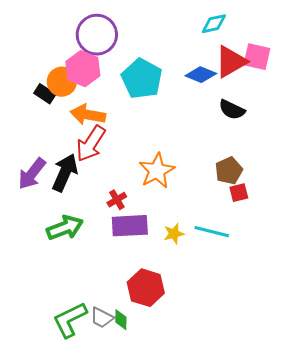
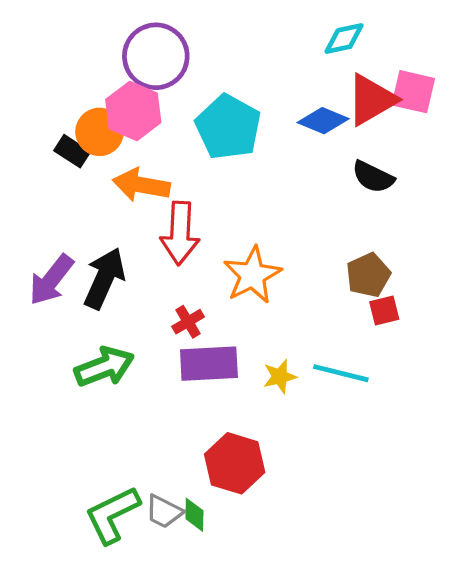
red arrow: (91, 144) -> (180, 233), moved, turned -30

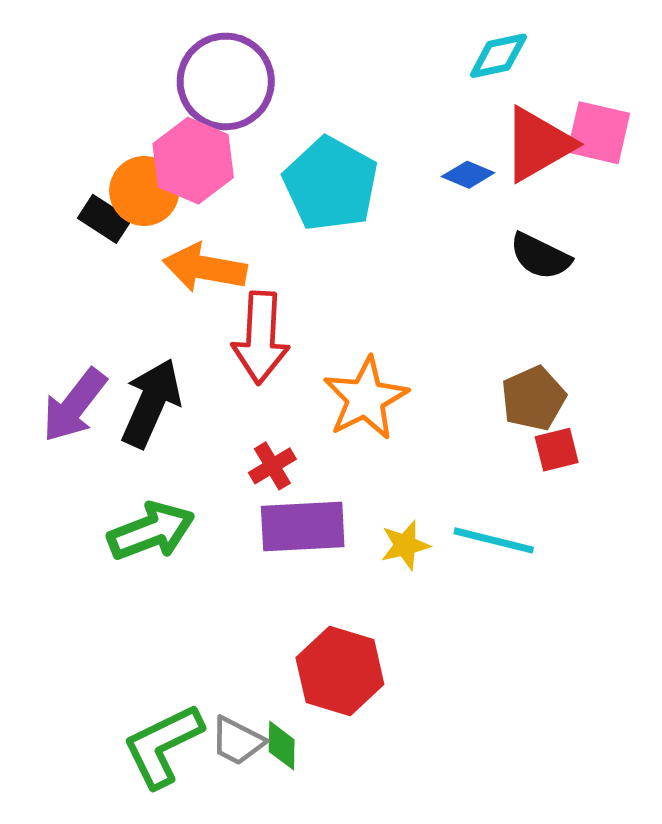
blue diamond: (323, 121) -> (468, 175), size x0.7

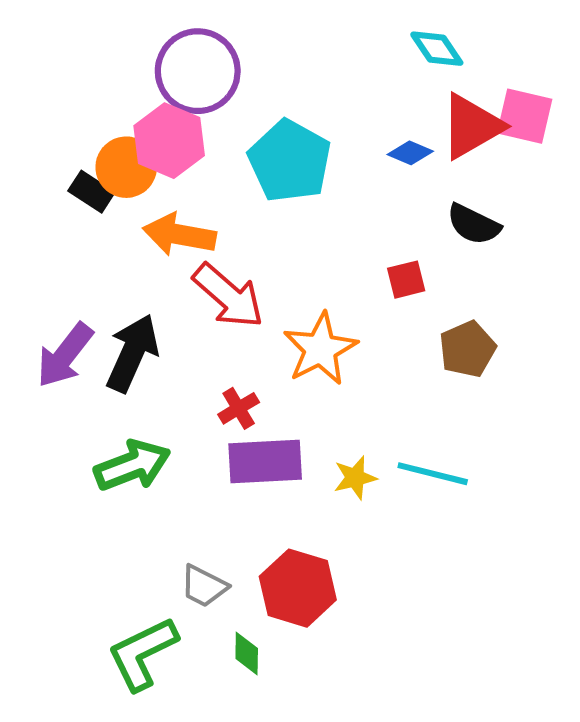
cyan diamond: (498, 56) -> (437, 49), turned 68
red arrow: (261, 338) -> (228, 296), turned -52
red square: (557, 450) -> (406, 280), moved
gray trapezoid: (237, 741) -> (204, 586), moved

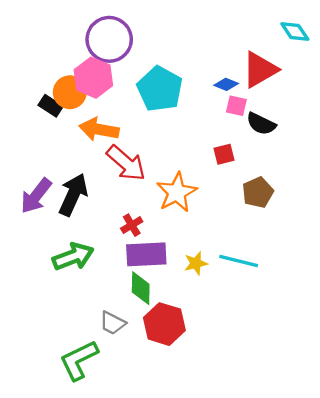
cyan diamond: (437, 49) -> (295, 31), moved
pink square: (525, 116) -> (236, 106), moved, size x0.7
green diamond: (247, 653) -> (141, 288), moved, size x1.4

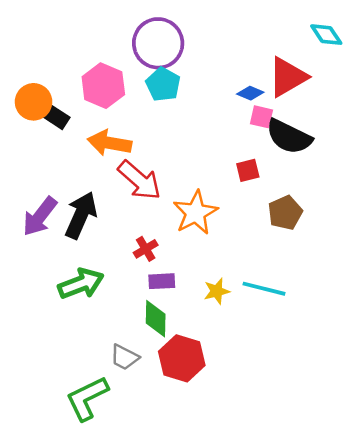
purple circle: (109, 39) -> (158, 43), moved
cyan pentagon: (160, 89) -> (163, 84), moved, size x0.7
orange circle: (70, 92) -> (34, 102), moved
black semicircle: (261, 124) -> (289, 137), size x1.4
purple rectangle: (146, 254) -> (162, 281), size x0.6

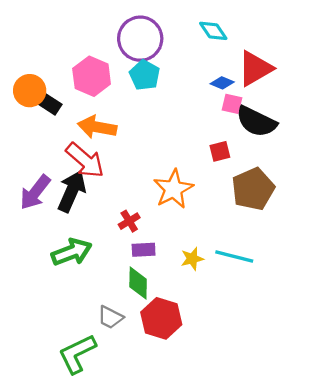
cyan diamond: (326, 35) -> (213, 31), moved
red arrow: (139, 180) -> (85, 160), moved
brown pentagon: (285, 213) -> (253, 189), size x1.4

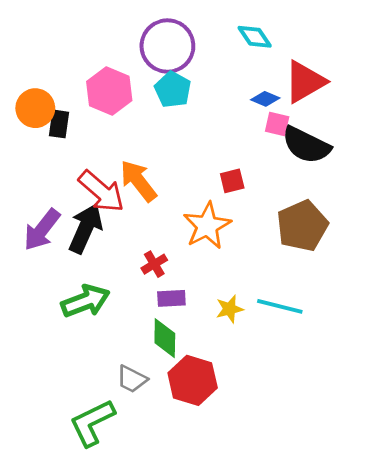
black rectangle: (50, 104) -> (59, 124), turned 65
orange arrow: (97, 127) -> (138, 181), moved, turned 42
red square: (220, 151) -> (232, 181), moved

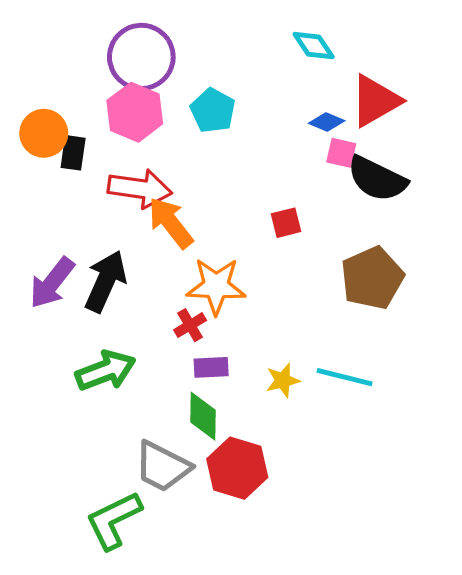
purple circle: (167, 46) -> (141, 57), moved
red arrow: (101, 191) -> (140, 189), moved, turned -33
orange star: (207, 226) -> (216, 286), moved, turned 30
gray trapezoid: (132, 379) -> (162, 467), size x1.5

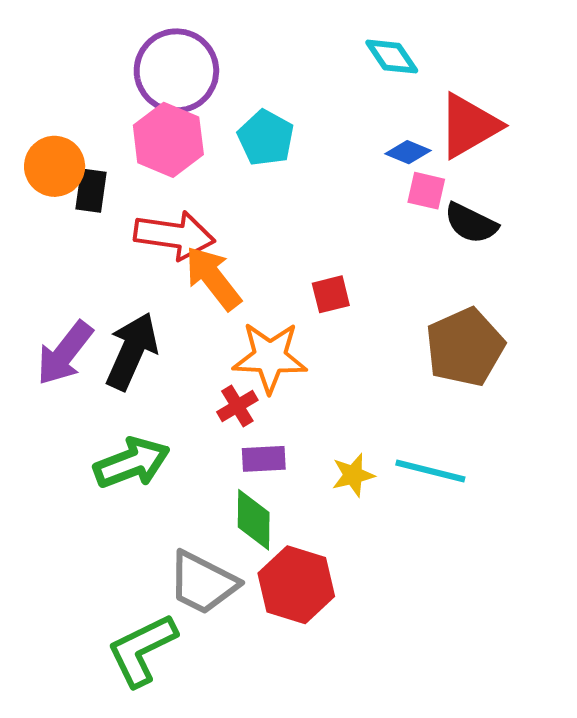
black semicircle: (377, 179) -> (471, 223), size x0.7
red square: (286, 223) -> (331, 294), moved

